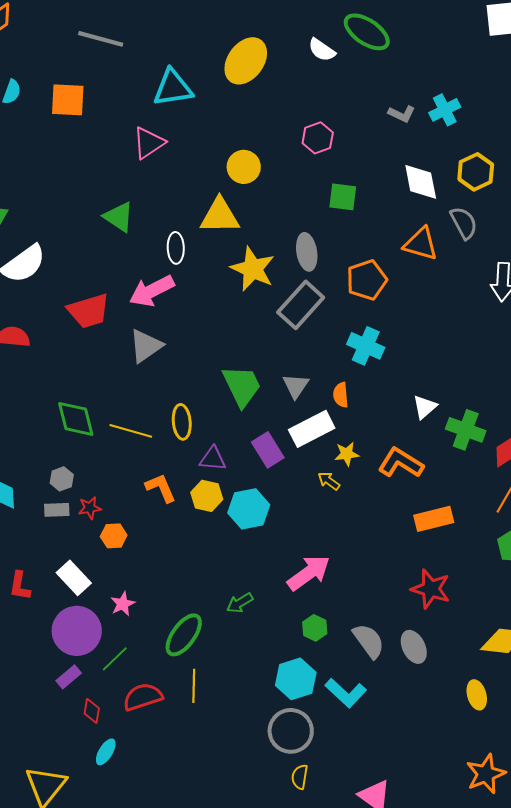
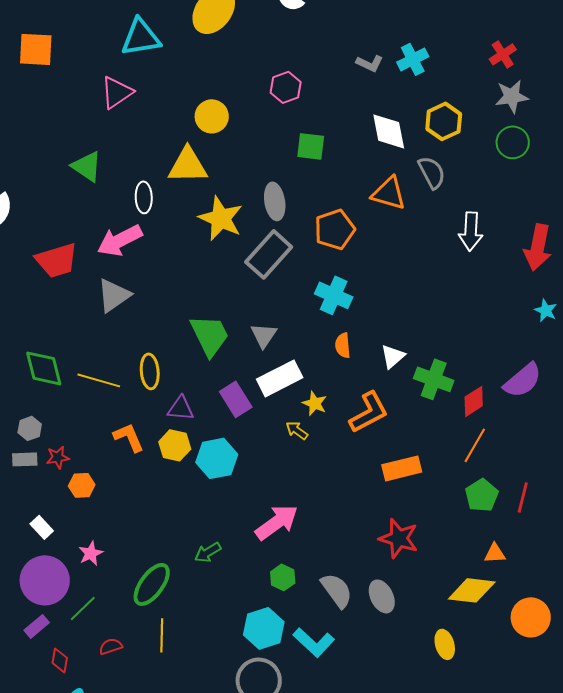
orange semicircle: (341, 395) -> (343, 345), moved
yellow star: (347, 454) -> (315, 403), turned 30
orange L-shape: (401, 463) -> (369, 412), turned 120
white rectangle: (74, 578) -> (42, 527), size x0.7
red semicircle: (143, 697) -> (111, 646), size x0.6

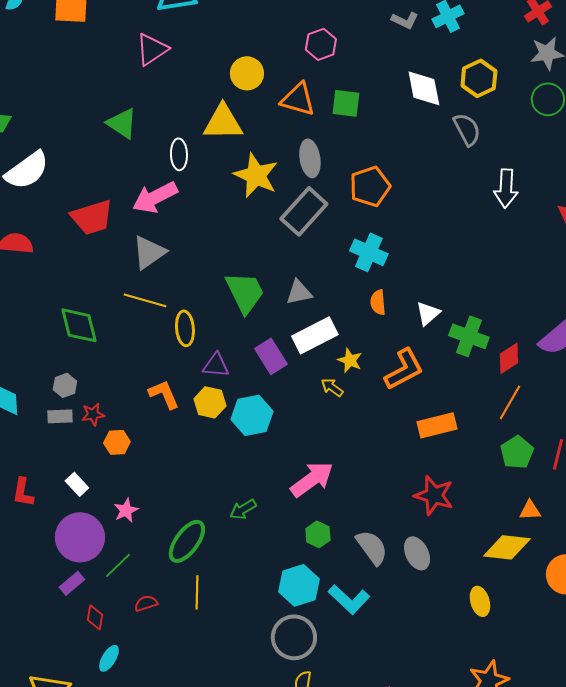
orange triangle: (389, 193) -> (298, 99), moved
gray triangle: (264, 335) -> (299, 292), turned 44
yellow line: (99, 380) -> (145, 300), moved

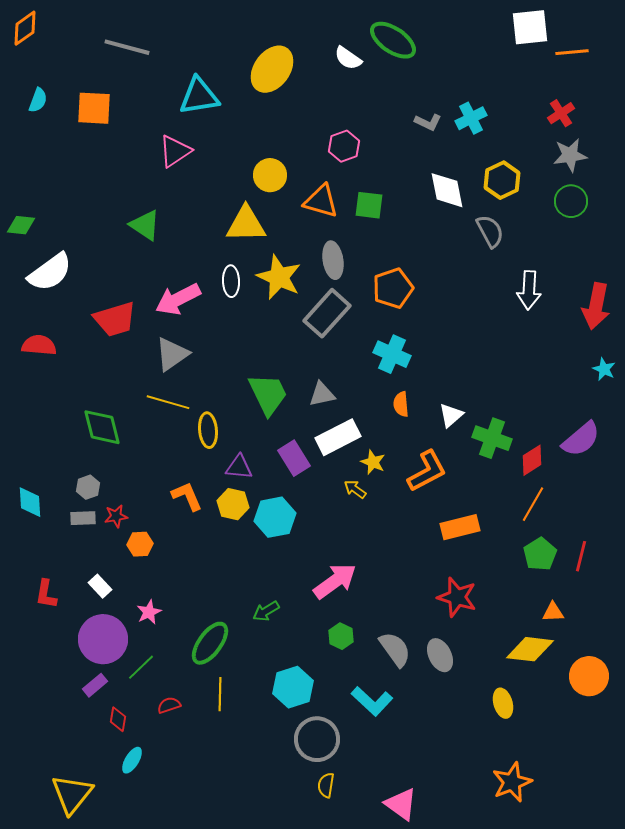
white ellipse: (179, 154) -> (231, 281), moved
cyan hexagon: (299, 585) -> (293, 687), moved

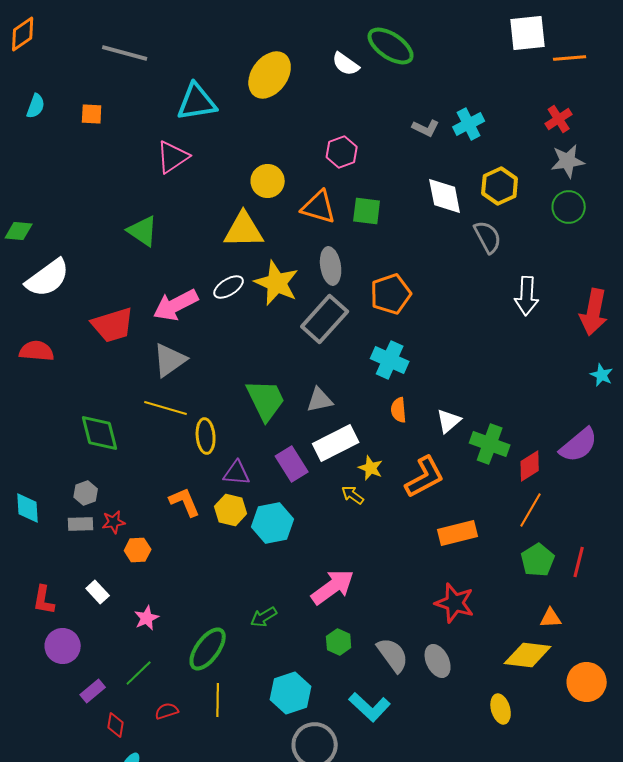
orange square: (94, 108) -> (92, 114), size x0.6
white ellipse: (231, 281) -> (229, 287), turned 60
purple circle: (103, 639) -> (63, 646), moved, size x0.7

